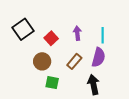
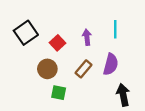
cyan line: (103, 35) -> (115, 29), moved
black arrow: (93, 85) -> (123, 95), moved

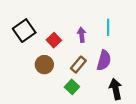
green square: (59, 93) -> (72, 87), moved, turned 32

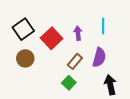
red square: (54, 40) -> (52, 38), size x1.5
brown circle: (44, 65) -> (25, 58), moved

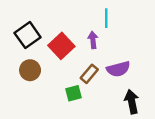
cyan line: (103, 26) -> (106, 18), moved
purple semicircle: (99, 57) -> (118, 69), turned 60
green square: (69, 83) -> (74, 93), moved, turned 32

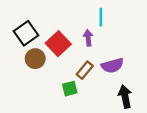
brown circle: (30, 70) -> (35, 59), moved

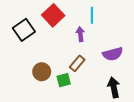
red square: (58, 44) -> (53, 15), moved
brown circle: (35, 59) -> (42, 72), moved
purple semicircle: (112, 66) -> (113, 54), moved

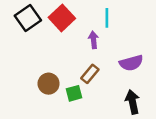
black square: (24, 30) -> (28, 18), moved

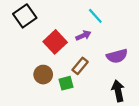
red square: (62, 18) -> (55, 42), moved
cyan line: (107, 18) -> (95, 16), turned -42
purple arrow: (94, 40) -> (83, 35), turned 72

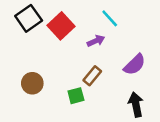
red square: (55, 42) -> (61, 26), moved
purple semicircle: (117, 56) -> (135, 65), turned -30
brown circle: (43, 75) -> (32, 83), moved

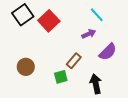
cyan line: (110, 18) -> (97, 15), moved
purple arrow: (96, 41) -> (89, 34), moved
black arrow: (136, 104) -> (96, 84), moved

